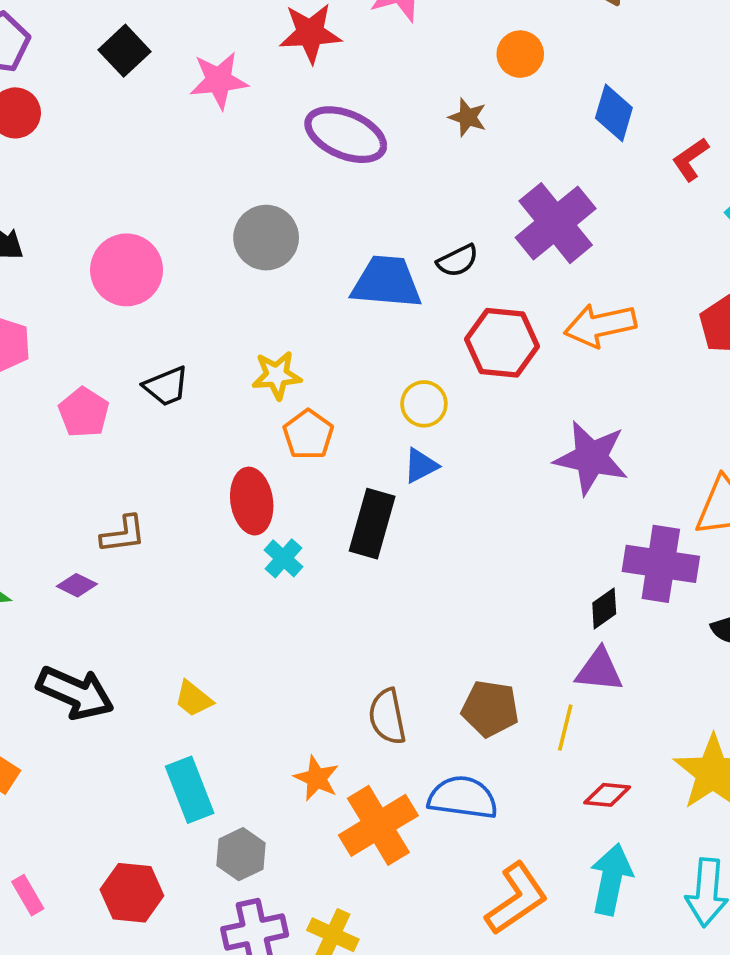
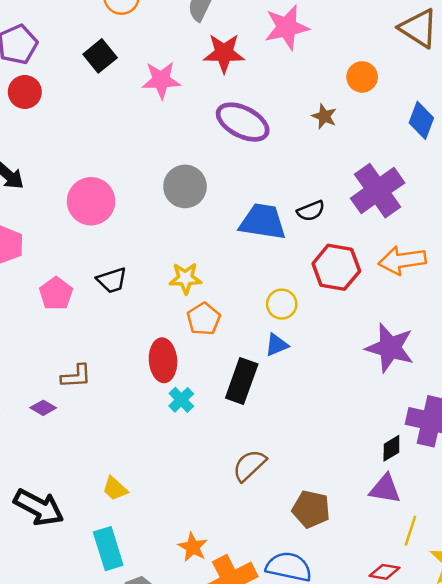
black arrow: (75, 693) -> (39, 507), moved
brown semicircle: (387, 717) -> (249, 465), moved, turned 54
yellow line: (565, 728) -> (410, 531), moved

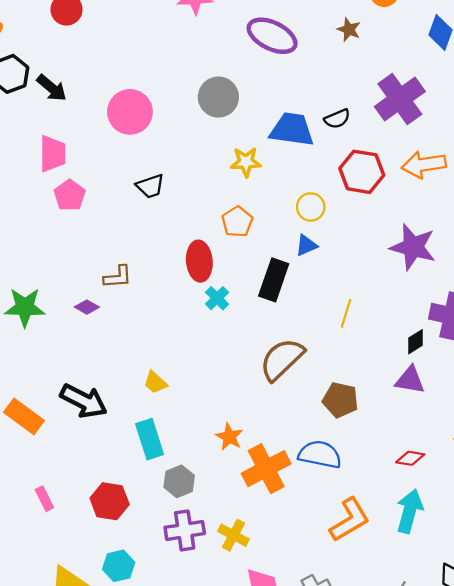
yellow star: (185, 278) -> (246, 162), moved
pink pentagon: (56, 294) -> (70, 195), moved
brown semicircle: (249, 465) -> (282, 359), size x1.4
yellow line: (410, 531) -> (346, 313), moved

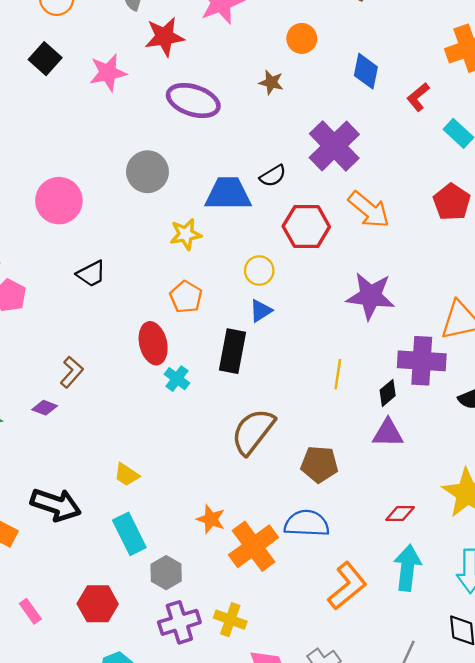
orange arrow: (424, 165) -> (369, 210), turned -123
brown L-shape: (118, 277) -> (72, 372), turned -36
yellow line: (346, 313) -> (338, 374), moved

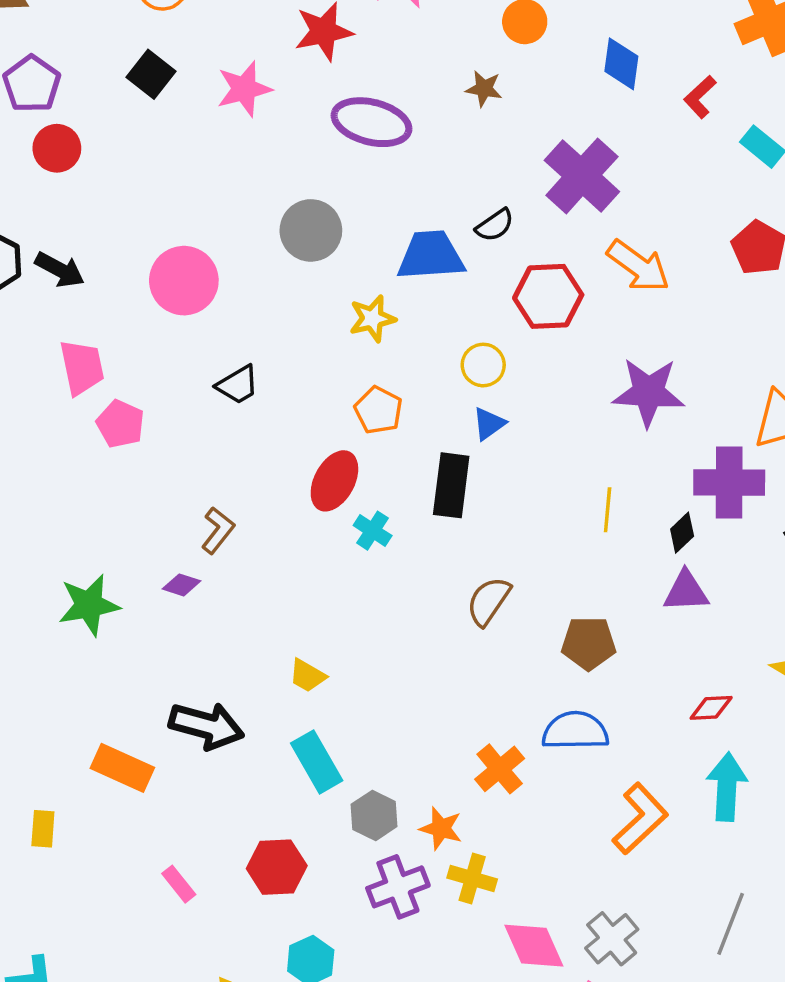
red ellipse: (153, 343) -> (334, 481), turned 45
brown semicircle: (253, 431) -> (488, 601), size x0.7
orange star: (211, 519) -> (441, 828), moved
orange cross: (254, 546) -> (500, 769), size x0.7

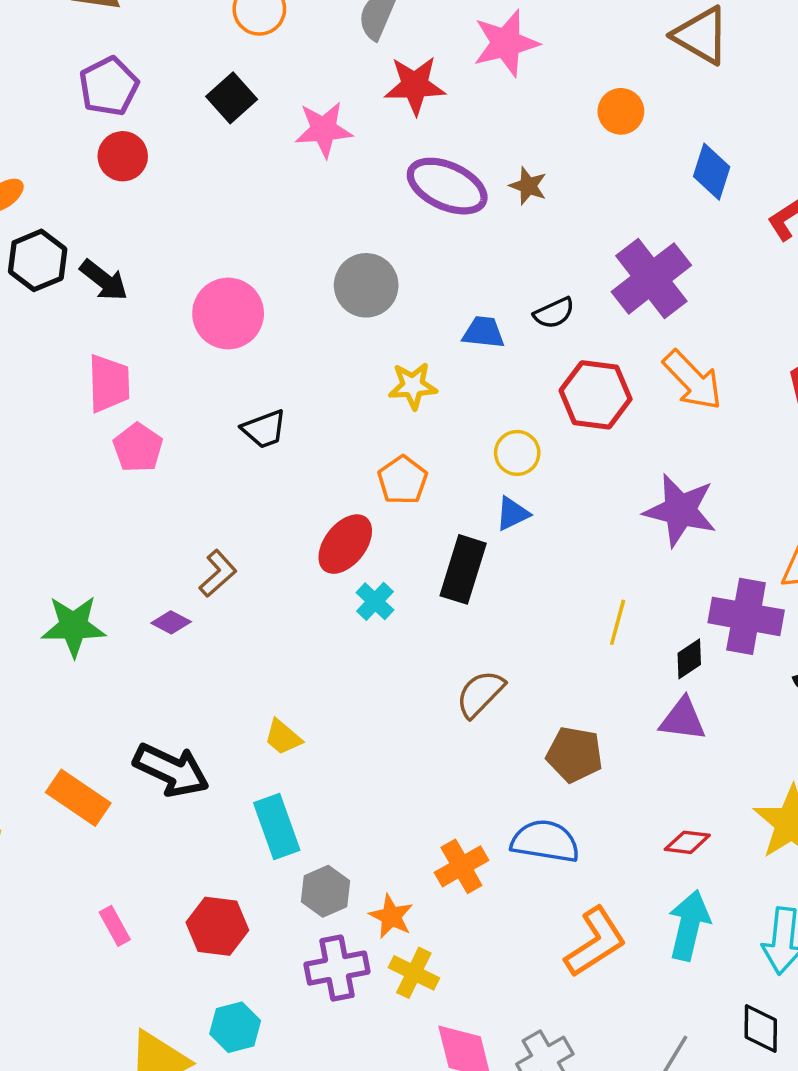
brown star: (484, 89) -> (528, 186), moved
blue trapezoid: (431, 256) -> (483, 332), size x0.6

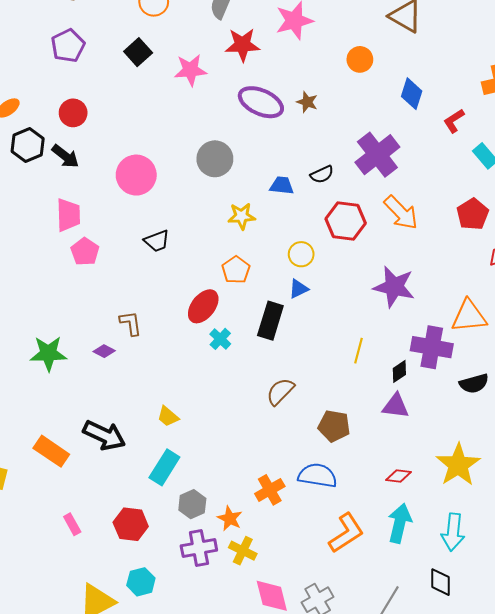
red circle: (123, 156) -> (73, 113), moved
brown L-shape: (218, 573) -> (131, 323), turned -56
cyan rectangle: (277, 826) -> (164, 467), turned 52

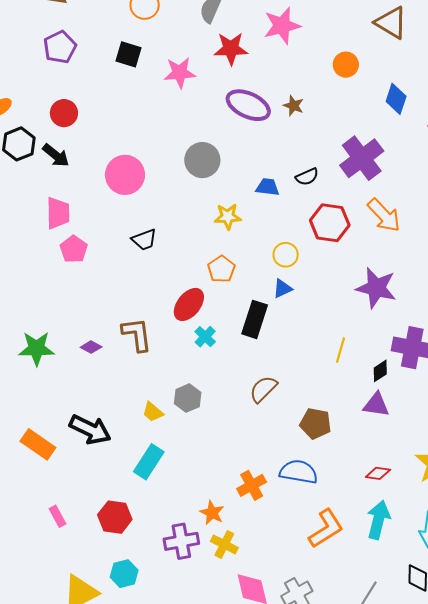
black square: (138, 52) -> (128, 54), turned -32
brown L-shape: (131, 323) -> (137, 334), moved, size x1.4
gray hexagon: (192, 504) -> (188, 398), moved

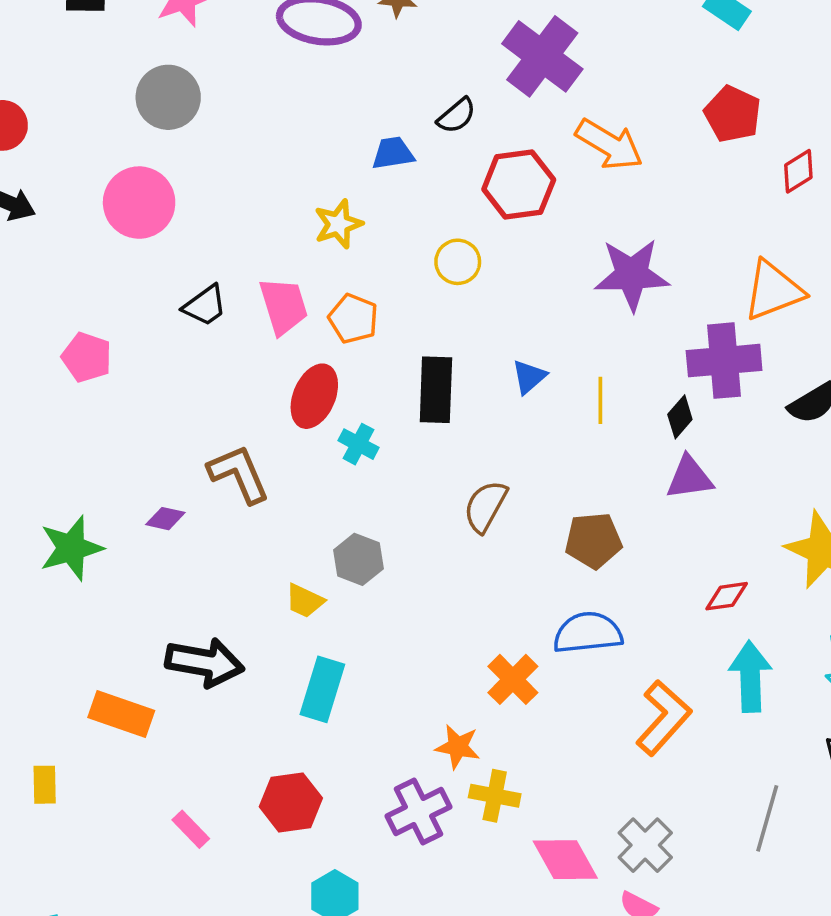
gray circle: (202, 160) -> (168, 97), moved
pink trapezoid: (58, 213) -> (284, 306), moved
blue triangle: (282, 289) -> (529, 377), moved

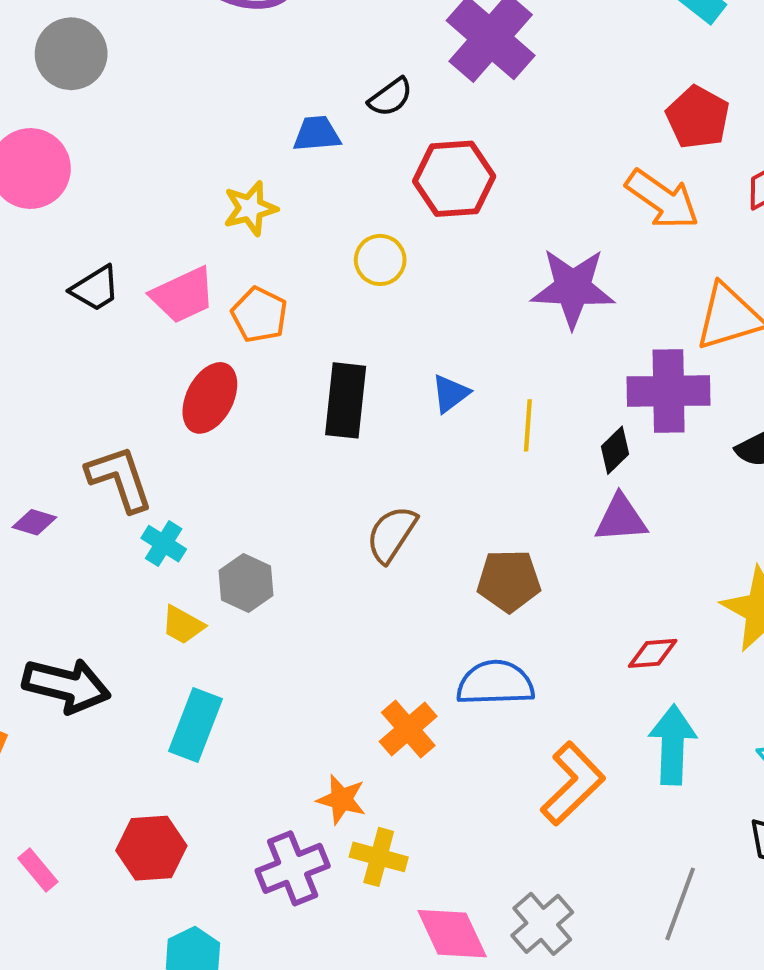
orange arrow: (609, 145) -> (662, 199), moved
pink trapezoid: (284, 306) -> (183, 295), turned 78
cyan cross: (358, 444) -> (164, 544), moved

